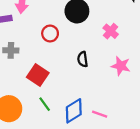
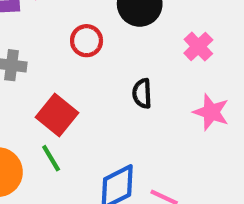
green line: (45, 104) -> (51, 158), moved

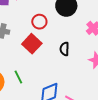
red square: (57, 115) -> (32, 44), moved

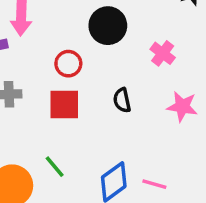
red square: (32, 44) -> (64, 104), turned -30

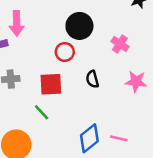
red circle: (68, 64) -> (65, 52), moved
green line: (55, 167) -> (42, 112), moved

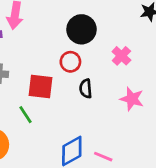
red circle: (65, 52) -> (70, 62), moved

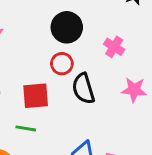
black semicircle: (86, 89) -> (83, 89), size x1.5
green line: (25, 115) -> (26, 128), turned -36

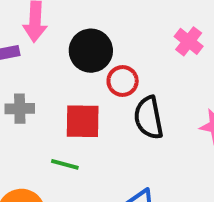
black circle: (67, 27) -> (91, 51), moved
pink cross: (114, 47) -> (189, 41), moved

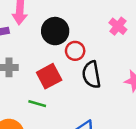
red square: (83, 121) -> (49, 76), turned -30

